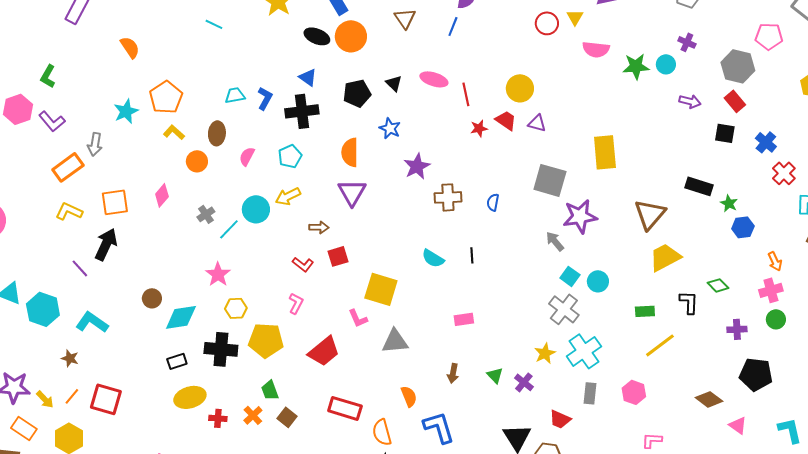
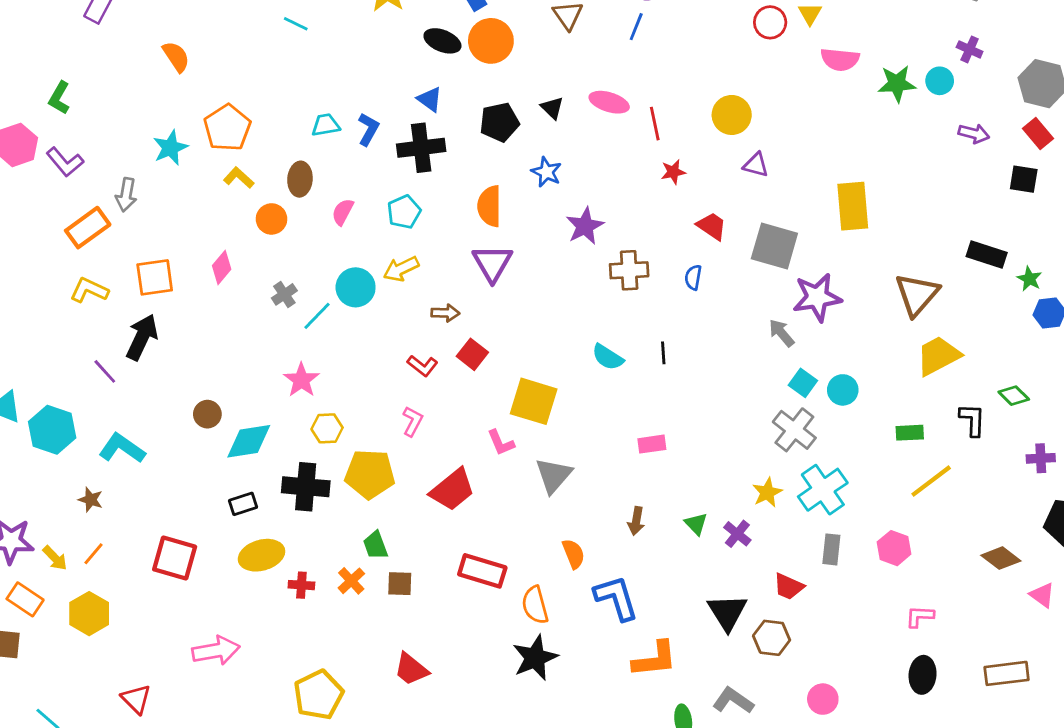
red trapezoid: (506, 120) -> (712, 226), moved
red square: (338, 256) -> (472, 354), turned -35
gray triangle: (395, 341) -> (554, 475), turned -44
red square: (106, 399) -> (175, 558), moved
brown square: (287, 417) -> (400, 584), turned -36

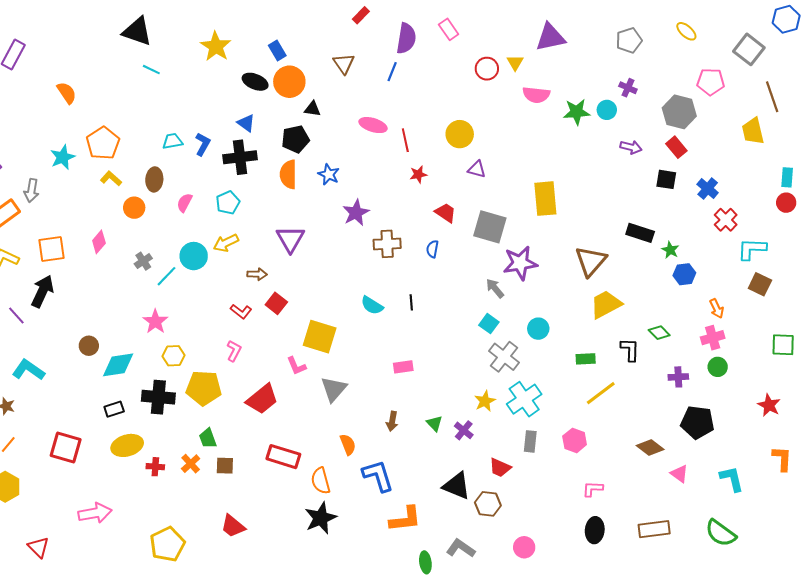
black triangle: (552, 108) -> (313, 109), moved, turned -36
orange semicircle: (489, 206) -> (288, 174), moved
cyan square: (803, 383) -> (489, 324), moved
black triangle: (727, 612) -> (457, 486), turned -36

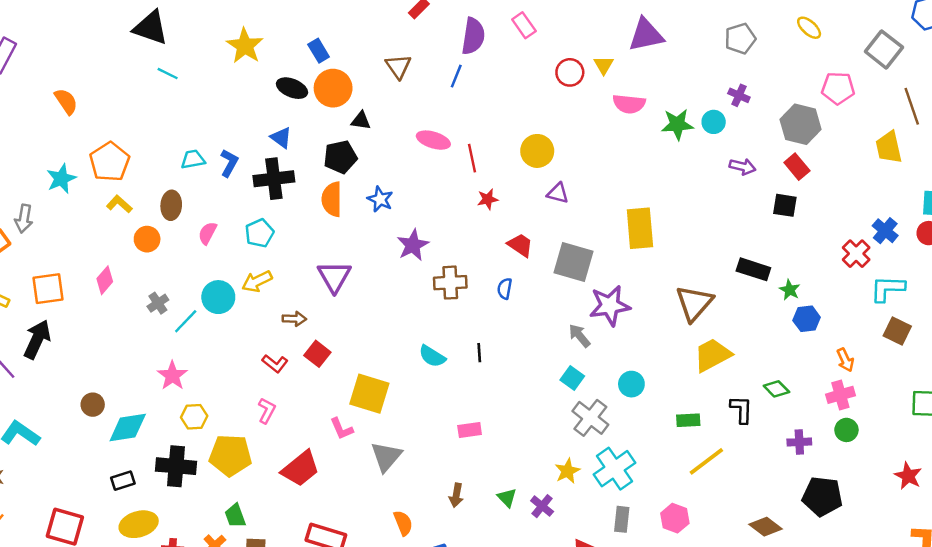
blue cross: (708, 189) -> (885, 231), moved

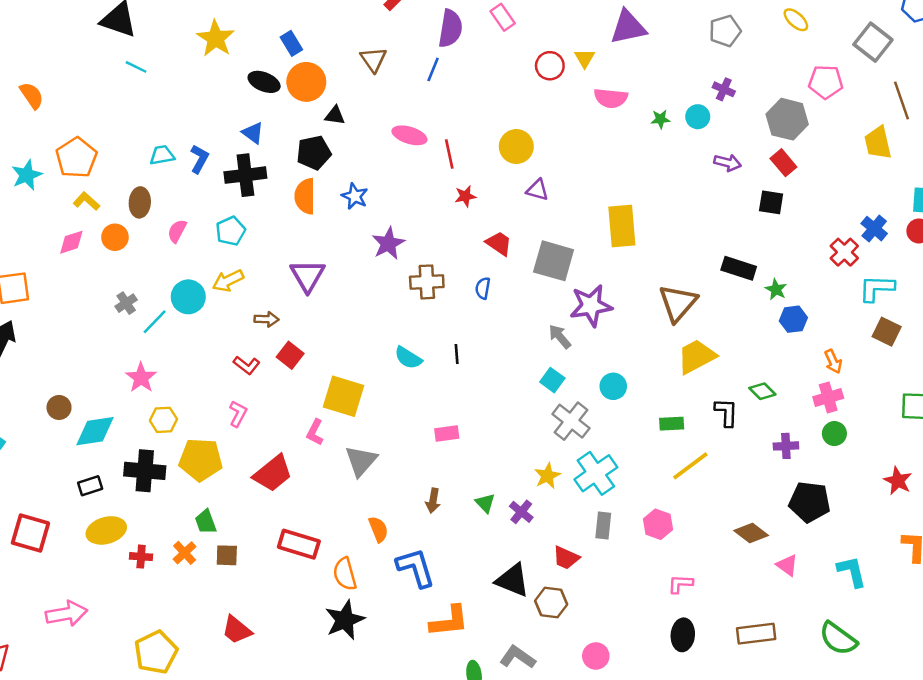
green star: (677, 124) -> (660, 119), size x0.6
pink diamond: (105, 280) -> (71, 242), moved, turned 32
pink L-shape: (342, 429) -> (315, 432), turned 50

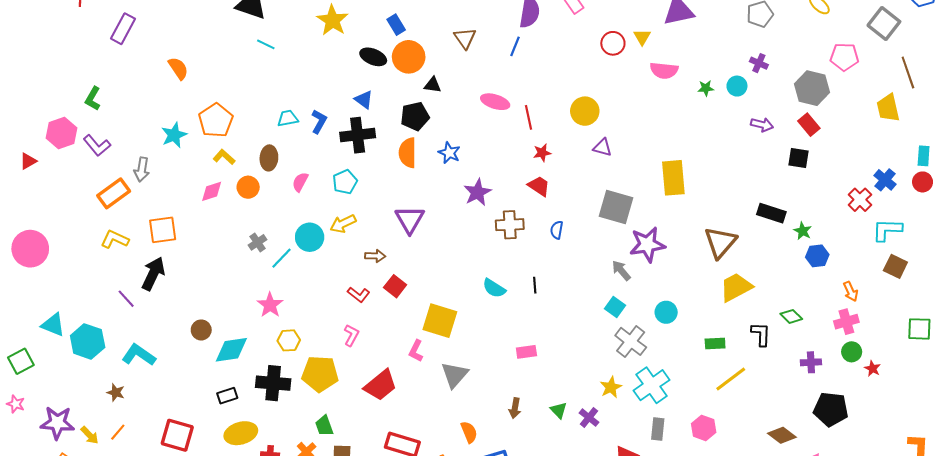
red trapezoid: (499, 243) -> (539, 186), moved
red star: (898, 481) -> (872, 369), moved, size x0.7

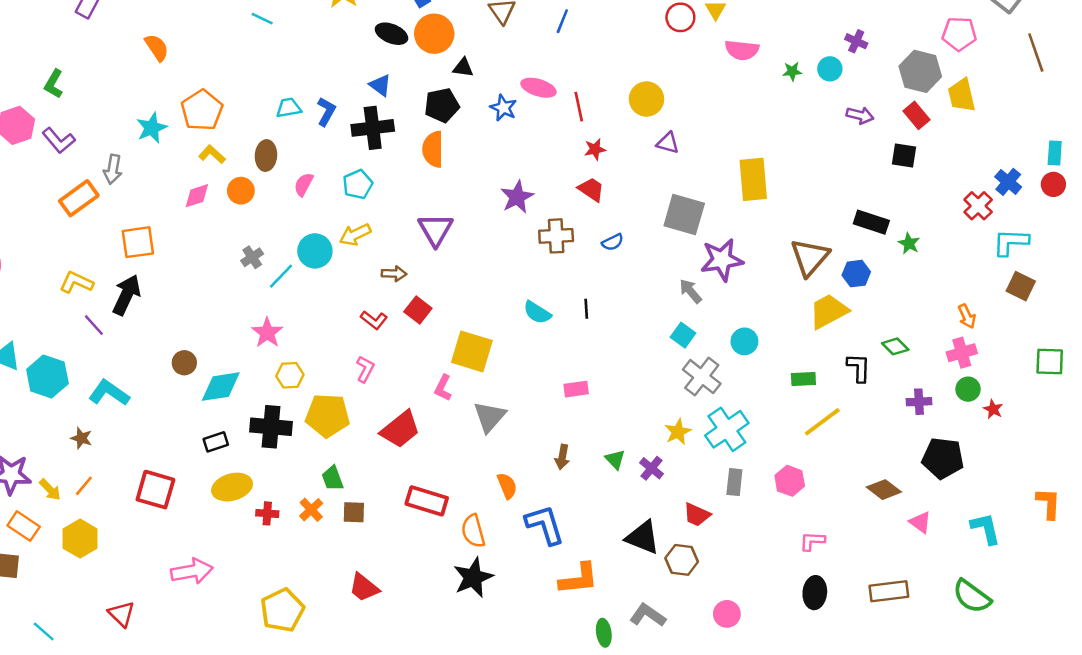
yellow trapezoid: (888, 108) -> (962, 95), moved
blue star: (449, 153) -> (503, 108), moved
blue semicircle: (557, 230) -> (613, 242), turned -126
yellow L-shape: (115, 239) -> (76, 282), moved
blue hexagon: (817, 256) -> (856, 274), moved

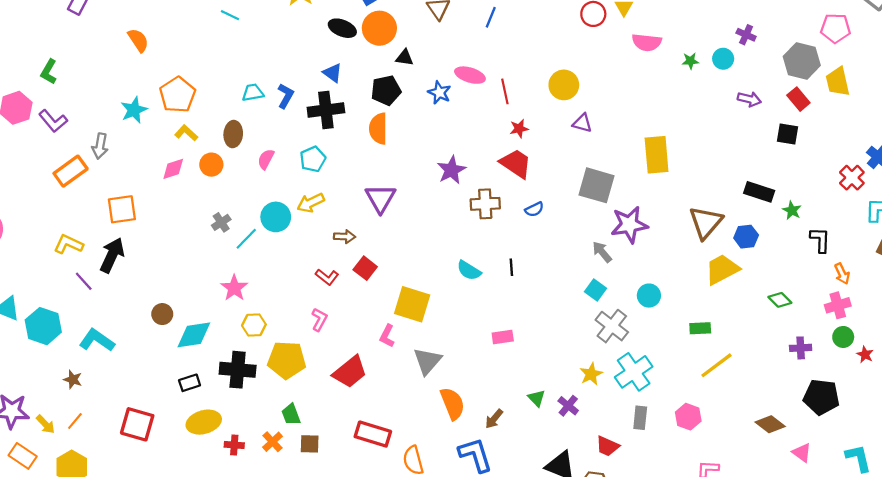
red trapezoid: (591, 189) -> (516, 163), size x1.4
black L-shape: (859, 368) -> (820, 240), moved
brown arrow: (562, 457) -> (494, 419), moved, turned 30
orange semicircle: (507, 486) -> (453, 404), moved, size x1.4

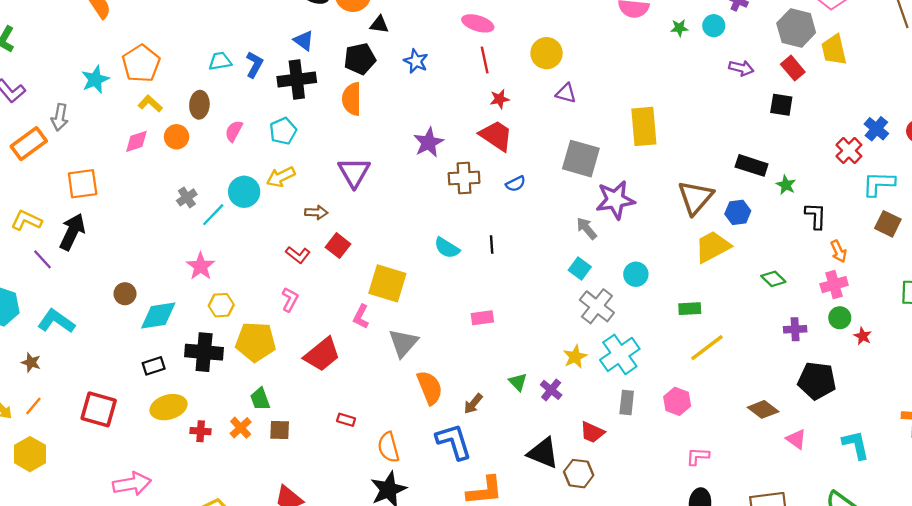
pink ellipse: (470, 75) -> (478, 23), moved
red rectangle: (373, 434) -> (346, 420), size x0.5

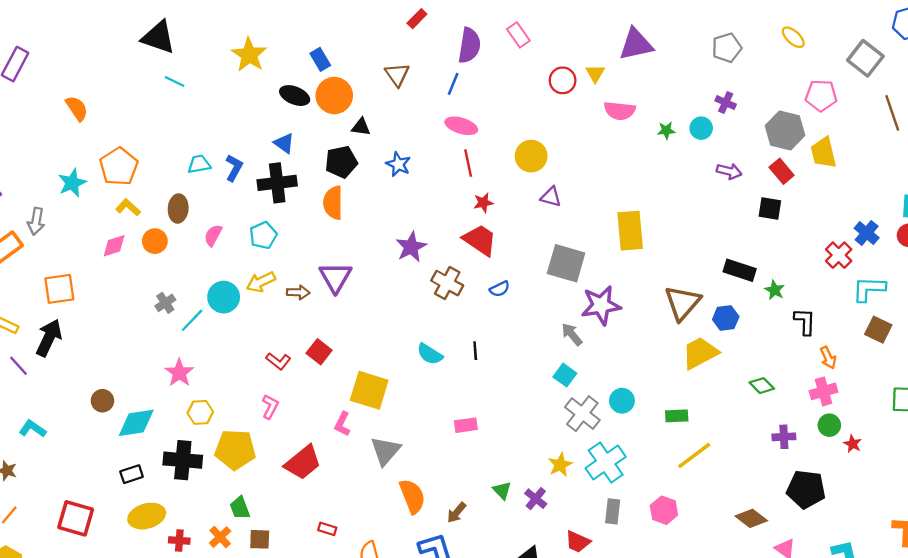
brown cross: (464, 178) -> (447, 283), turned 32
brown arrow: (316, 212) -> (298, 292), moved
cyan circle: (636, 274) -> (622, 401), moved
cyan L-shape: (56, 321) -> (33, 429), size x0.7

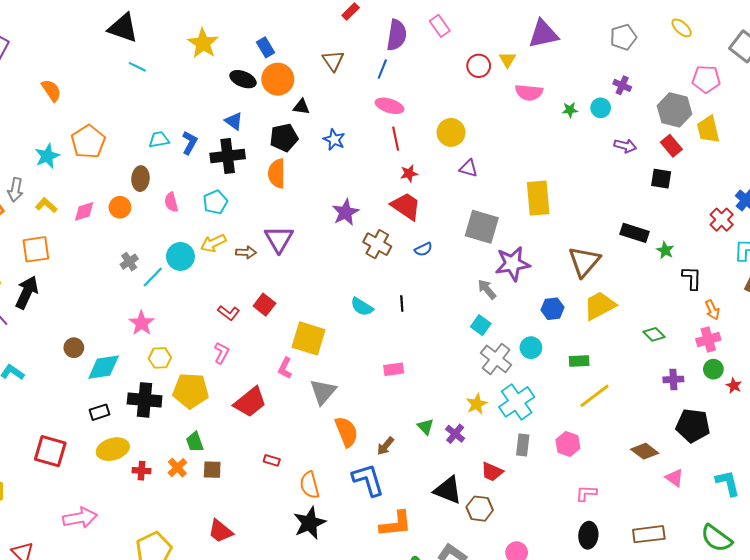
yellow L-shape: (128, 207) -> (46, 205), moved
pink semicircle: (213, 235) -> (171, 202), turned -42
blue hexagon: (726, 318) -> (552, 309), moved

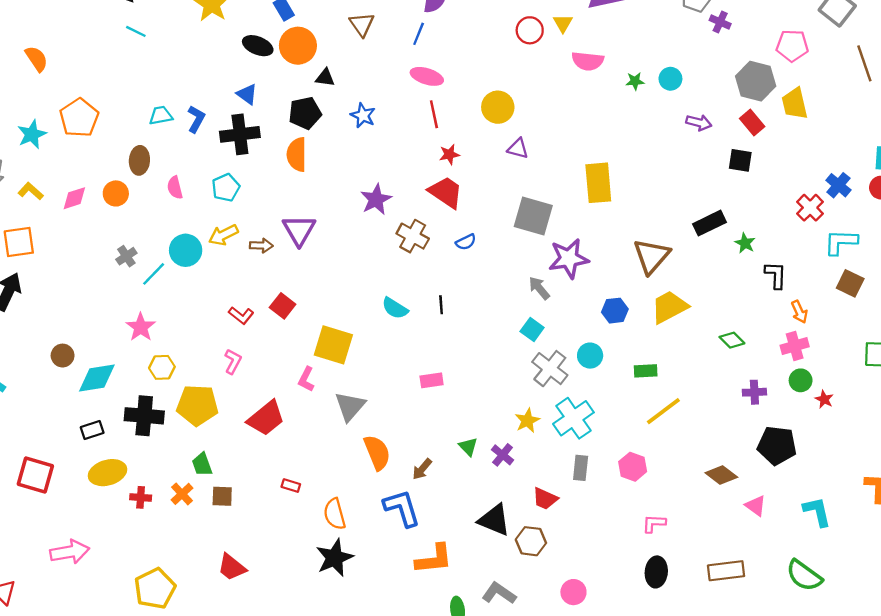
purple cross: (622, 85) -> (720, 22), moved
black rectangle: (634, 233) -> (709, 223), turned -44

